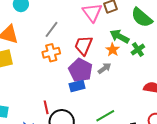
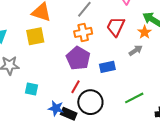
purple pentagon: (80, 70) -> (78, 58), moved
red line: (46, 107) -> (76, 87), turned 40

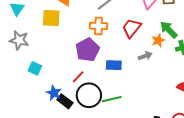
green line: (134, 98) -> (112, 99), moved

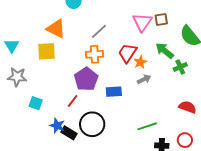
orange star: (158, 40) -> (140, 62), moved
red line: (78, 77) -> (73, 101), moved
green line: (112, 99) -> (147, 126), moved

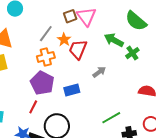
brown square: (161, 20) -> (70, 16), moved
orange star: (140, 62) -> (64, 40), moved

